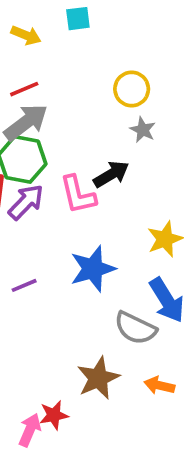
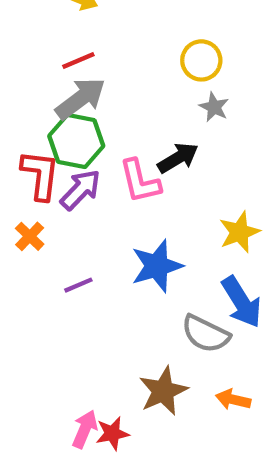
pink arrow: (30, 430) -> (85, 429), moved

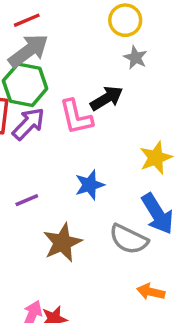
blue star: (157, 266) -> (90, 185), size x0.7
brown star: (163, 391) -> (62, 243), moved

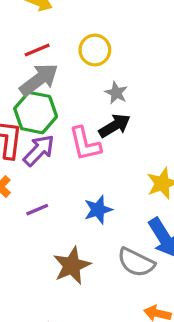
yellow circle: (125, 20) -> (95, 50), moved
gray star: (135, 58) -> (116, 93), moved
purple line: (27, 200) -> (37, 210), moved

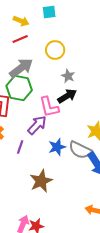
red line: (37, 50) -> (20, 39), moved
purple arrow: (39, 150) -> (37, 125), moved
purple line: (37, 210) -> (20, 147), turned -48
gray semicircle: (136, 262) -> (80, 150), moved

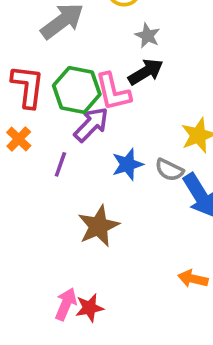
green hexagon: (19, 88) -> (77, 90), moved
gray semicircle: (80, 150) -> (169, 170), size x0.7

